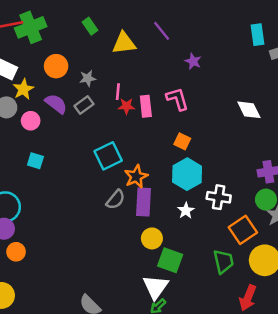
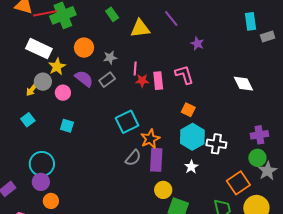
white cross: (219, 197) -> (216, 144), moved

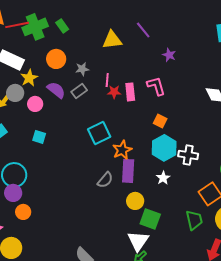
green rectangle: (112, 14) -> (62, 26), moved
gray semicircle: (133, 158) -> (105, 180), moved

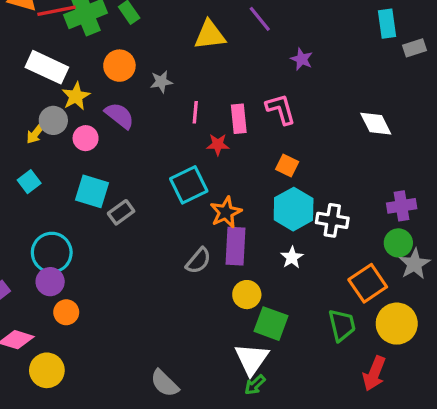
pink line: (107, 80) -> (195, 112), moved
gray rectangle: (79, 91) -> (121, 212), moved
red star: (114, 92) -> (218, 145), moved
cyan square: (39, 137) -> (92, 191), size x1.5

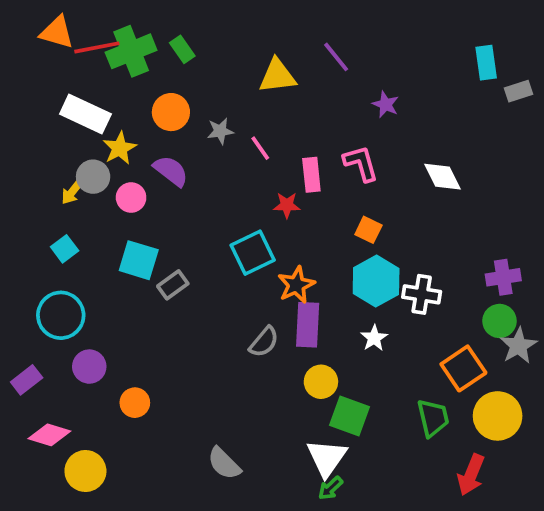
pink line: (195, 112) -> (260, 148), moved, turned -40
white diamond: (376, 124) -> (443, 177), moved
cyan circle: (52, 253) -> (61, 315), moved
orange circle: (66, 312) -> (135, 403), moved
gray semicircle: (165, 383) -> (224, 463), moved

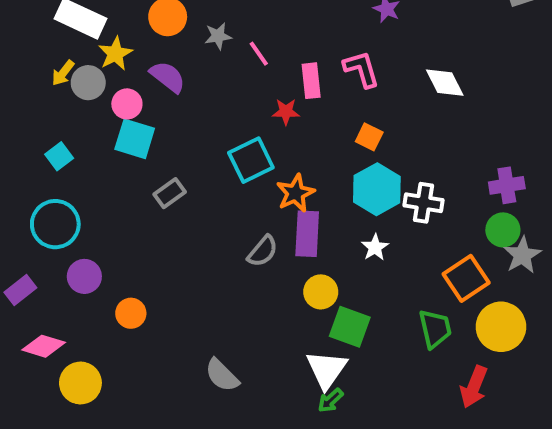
yellow arrow: (72, 192) -> (63, 73), moved
cyan square: (139, 260) -> (135, 139), moved

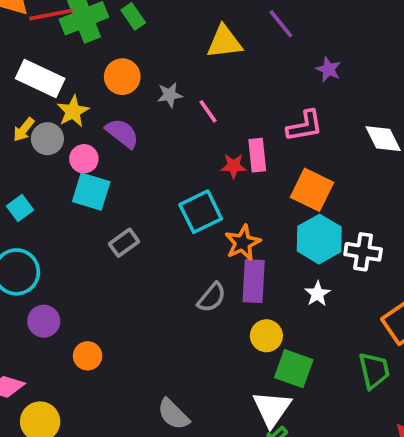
pink L-shape: (361, 69) -> (305, 126), turned 96
pink rectangle: (311, 81) -> (257, 155), moved
orange square: (369, 137) -> (312, 190), size x1.6

